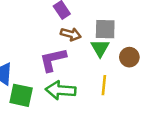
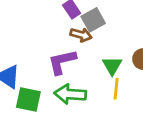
gray square: (105, 29) -> (93, 20), moved, turned -30
green triangle: (100, 48) -> (112, 66), moved

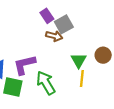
purple L-shape: (62, 62) -> (25, 65), moved
green arrow: (70, 94) -> (46, 83), turned 55

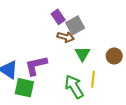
green triangle: (79, 60) -> (82, 54), moved
green arrow: (46, 83) -> (74, 87), moved

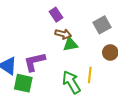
gray square: (75, 25) -> (102, 25), moved
green triangle: (82, 54) -> (70, 44), moved, turned 49

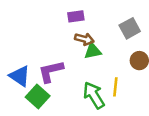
purple rectangle: (56, 15) -> (76, 16), turned -64
green square: (23, 83) -> (38, 96), turned 30

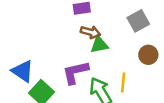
purple L-shape: (51, 71) -> (75, 72), moved

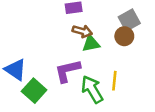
brown circle: (148, 55) -> (124, 36), moved

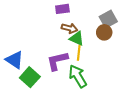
green triangle: (91, 44) -> (77, 38), turned 35
yellow line: (114, 81) -> (79, 53), moved

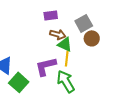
gray square: (108, 19) -> (84, 23), moved

